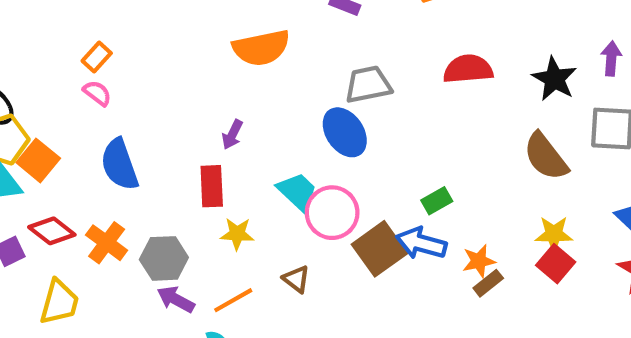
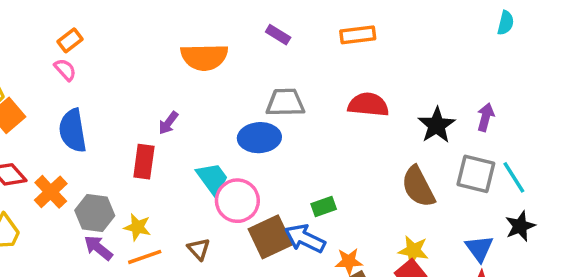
blue ellipse: (345, 132) -> (259, 138), turned -69
yellow star: (237, 234) -> (137, 227), moved

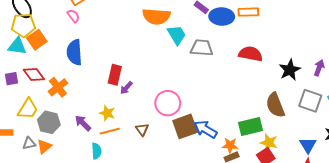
purple arrow: (168, 123) -> (126, 88), moved
blue ellipse: (259, 138) -> (222, 17), moved
cyan trapezoid: (212, 179) -> (177, 35), moved
green rectangle: (324, 206) -> (250, 126), moved, size x1.6
gray hexagon: (95, 213) -> (49, 122), moved

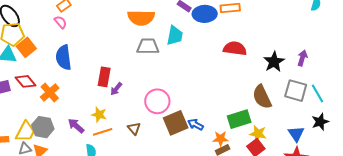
cyan trapezoid: (177, 35) -> (175, 36), moved, turned 45
gray trapezoid: (202, 48) -> (148, 46), moved
yellow trapezoid: (28, 109) -> (25, 132), moved
blue arrow: (205, 129) -> (196, 125), size x0.7

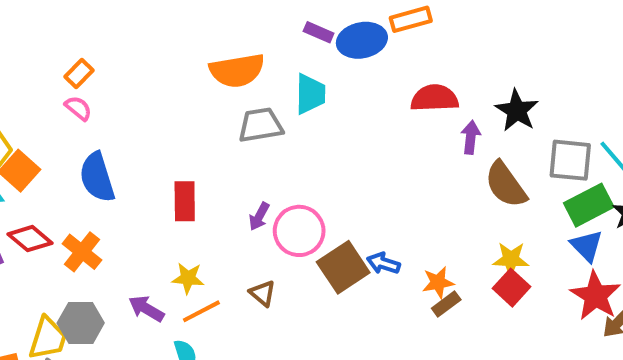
purple arrow: (302, 58) -> (471, 137), moved
purple arrow: (116, 89) -> (259, 217), moved
green rectangle: (239, 119) -> (589, 205), moved

